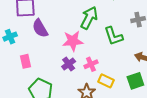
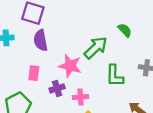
pink rectangle: (26, 61) -> (34, 73), moved

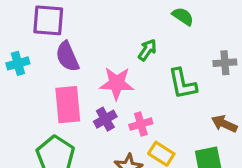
green arrow: (96, 48) -> (147, 50), size x0.6
pink rectangle: (34, 73) -> (68, 105), size x1.6

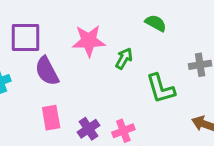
pink star: (117, 83) -> (89, 41), moved
pink rectangle: (68, 105) -> (51, 118), size x0.7

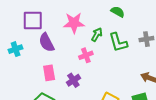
green L-shape: (161, 89) -> (118, 42), moved
pink cross: (123, 131) -> (86, 55), moved

